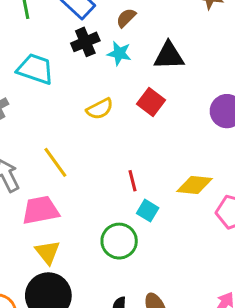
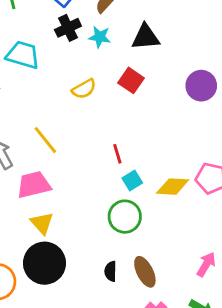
yellow diamond: (195, 185) -> (173, 187), moved
cyan square: (148, 211) -> (132, 181), turned 30
green circle: (119, 241) -> (125, 217), moved

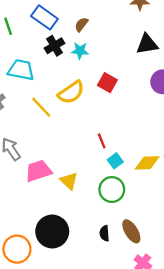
black triangle: (146, 37) -> (147, 44), moved
yellow semicircle: (84, 89) -> (71, 92), size x1.4
yellow line: (45, 140) -> (41, 107), moved
yellow triangle: (42, 223) -> (69, 181), moved

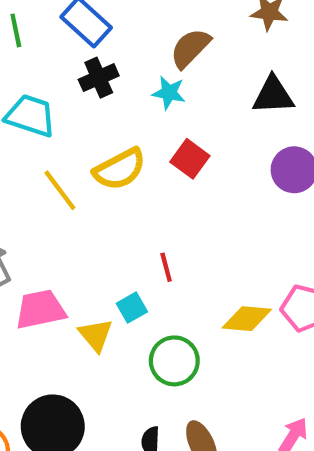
brown semicircle: (81, 25) -> (190, 48), moved, size x1.5
cyan star: (80, 51) -> (169, 93), moved
cyan square: (115, 161) -> (132, 308), moved

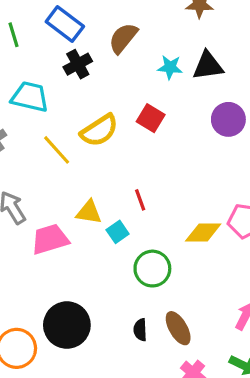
brown semicircle: (190, 48) -> (123, 38), moved
cyan star: (169, 93) -> (170, 67), moved
yellow triangle: (96, 335) -> (89, 212), moved, turned -36

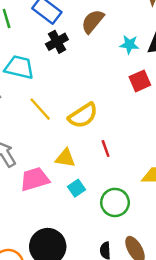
red square: (151, 118) -> (140, 81), moved, turned 35
yellow semicircle: (99, 130) -> (83, 116), moved
cyan square: (118, 232) -> (76, 188), moved

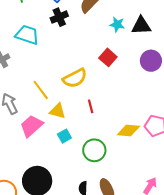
red square: (140, 81) -> (108, 57), moved, turned -30
yellow line: (40, 109) -> (41, 90), moved
pink trapezoid: (35, 179) -> (31, 126), turned -30

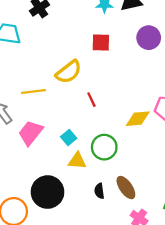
red square: (108, 57) -> (101, 43), turned -30
yellow line: (41, 90) -> (34, 91), turned -50
yellow triangle: (58, 111) -> (77, 161), moved

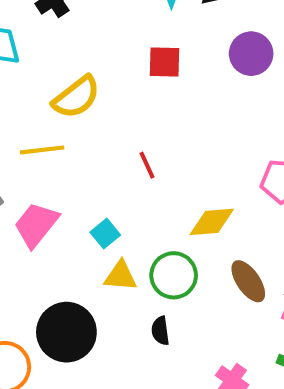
yellow semicircle: (69, 72) -> (76, 97), moved
yellow diamond: (138, 119) -> (212, 222), moved
green circle: (104, 147) -> (174, 275), moved
brown ellipse: (126, 188) -> (248, 281), moved

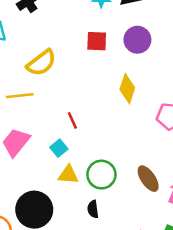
purple circle: (251, 54) -> (137, 40), moved
red line: (147, 165) -> (72, 120), moved
yellow diamond: (212, 222) -> (127, 89), moved, turned -68

